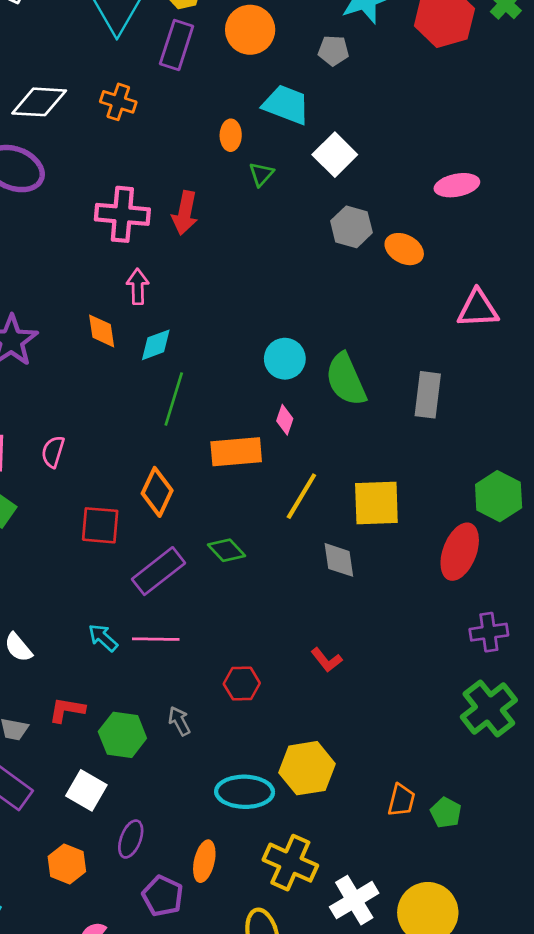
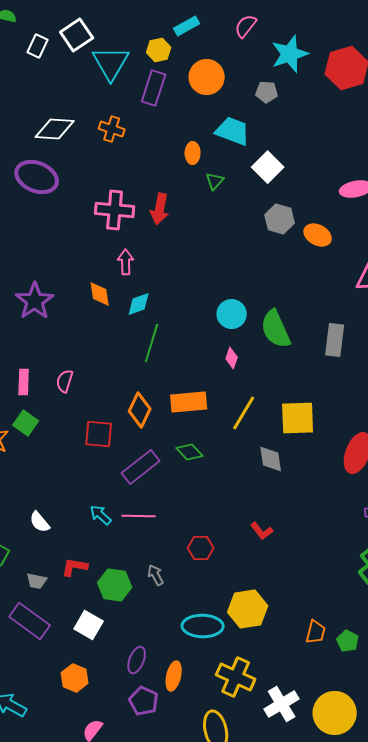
orange rectangle: (236, 452) -> (189, 402), moved
purple ellipse: (131, 839) -> (137, 660), moved

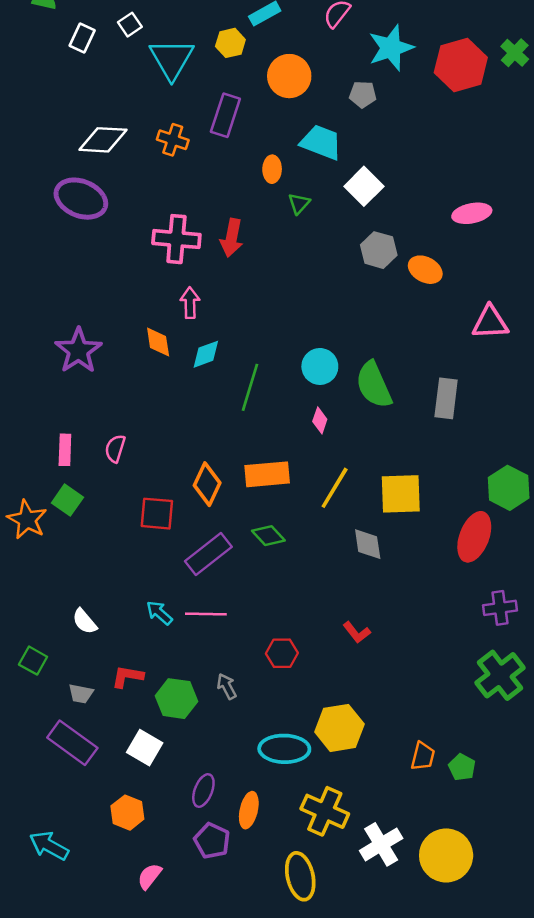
white square: (77, 35) -> (130, 25), size x0.6
purple rectangle: (154, 88) -> (225, 115), moved
green line: (152, 343) -> (250, 387), moved

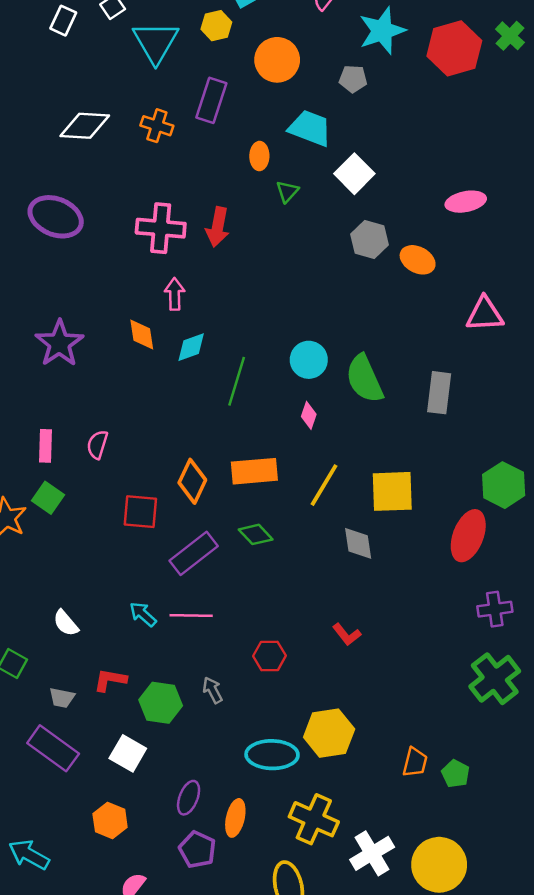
purple ellipse: (81, 199) -> (56, 217), moved

